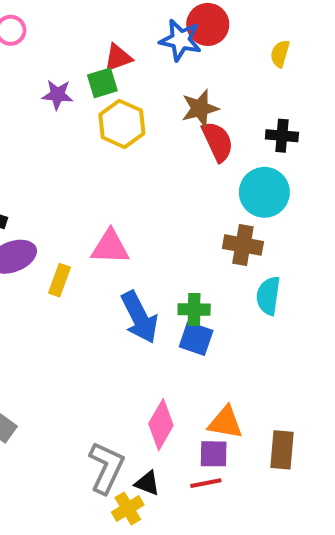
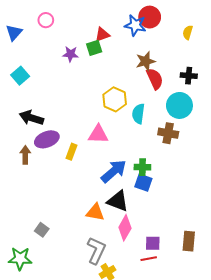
yellow hexagon: (122, 124) -> (115, 99), moved
cyan semicircle: (268, 296) -> (138, 114), moved
blue arrow: (139, 317) -> (114, 171), turned -104
orange triangle: (225, 423) -> (95, 212), moved
black triangle: (147, 483) -> (118, 201), moved, size x1.6

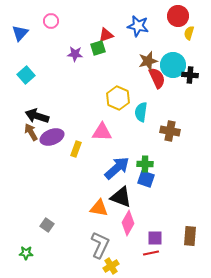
red circle: (150, 17) -> (178, 16), moved
cyan circle: (179, 105) -> (173, 65), moved
brown arrow: (25, 155) -> (31, 132), moved, turned -30
green star: (20, 259) -> (26, 253), size x0.6

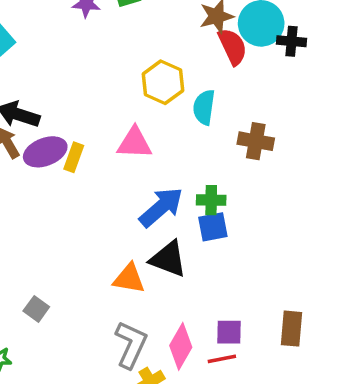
yellow rectangle: (76, 149) -> (74, 157), moved
blue square: (146, 179) -> (213, 227), turned -30
pink diamond: (128, 223) -> (181, 346), moved

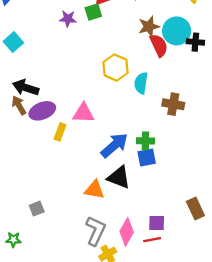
pink triangle: (134, 143) -> (83, 113), moved
yellow rectangle: (74, 157) -> (60, 132), moved
gray square: (36, 309) -> (37, 209), turned 32
brown rectangle: (291, 329) -> (195, 209), moved, turned -30

